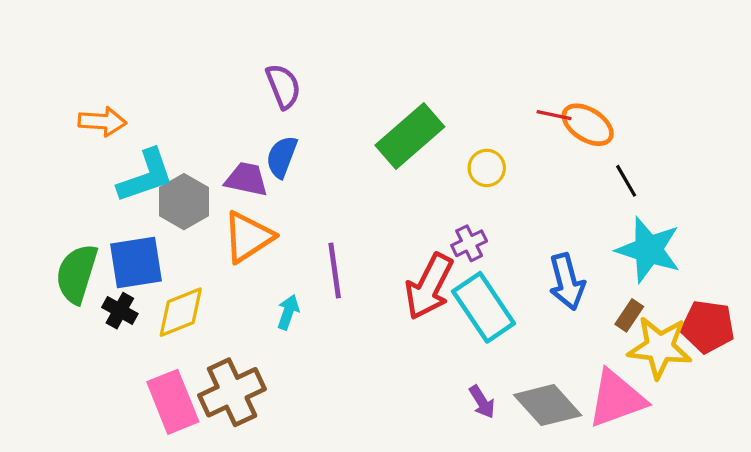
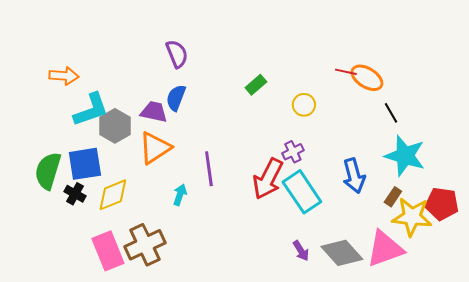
green rectangle: (410, 136) -> (256, 85), size x0.5

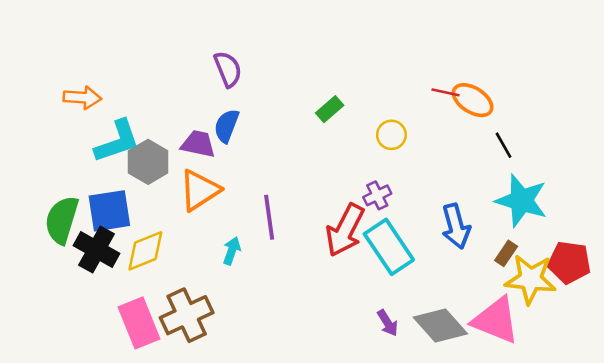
black cross: (75, 194) -> (96, 249), size x1.6
pink triangle: (385, 249) -> (496, 320), turned 42

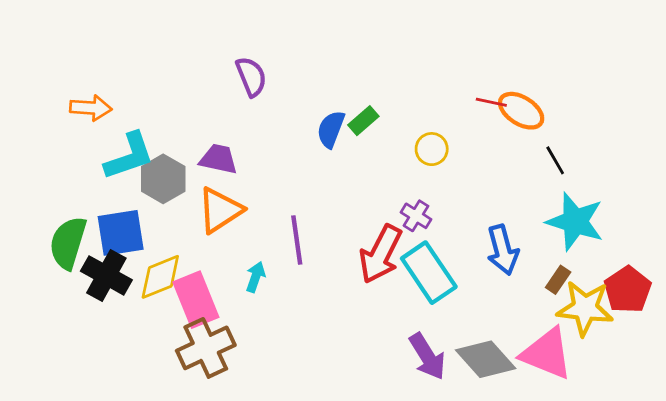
blue semicircle: (227, 126) -> (331, 129), moved
purple cross: (377, 195) -> (416, 216), turned -32
red pentagon: (569, 262) -> (628, 290), turned 30
pink rectangle: (139, 323) -> (196, 300), moved
purple arrow: (388, 323) -> (427, 356), size x1.6

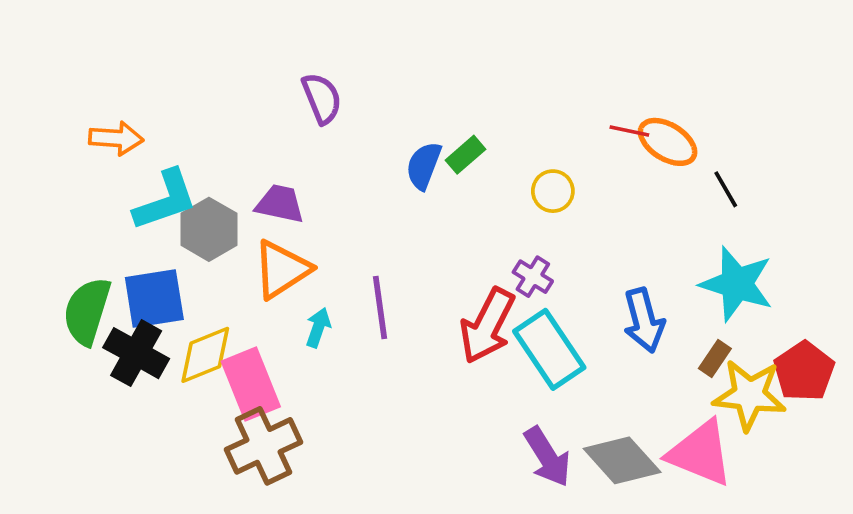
black line: (555, 160) -> (726, 189), moved
cyan arrow: (256, 277) -> (318, 328), moved

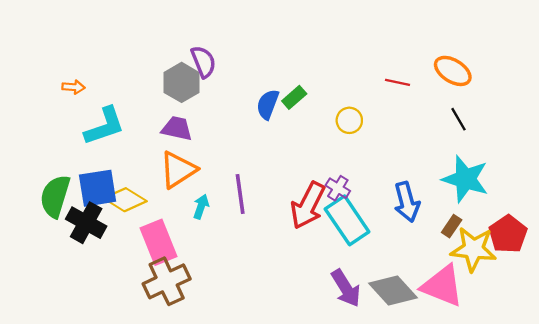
orange arrow: (116, 138) -> (73, 87), size x0.7
orange ellipse: (668, 142) -> (453, 71), moved
gray hexagon: (209, 229) -> (182, 82), moved
purple cross: (533, 277) -> (338, 188), moved
yellow diamond: (205, 355) -> (125, 200), moved, turned 54

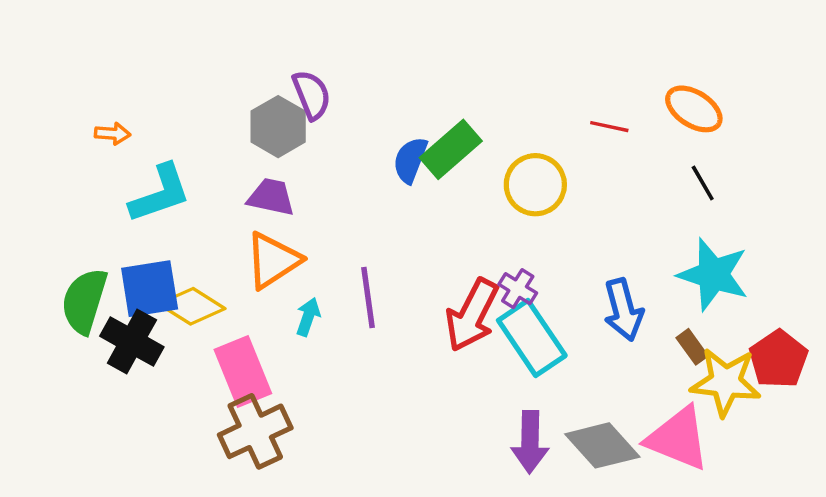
green rectangle: (294, 97) -> (451, 149), size x1.6
yellow circle: (349, 120) -> (535, 185), size x1.5
brown rectangle: (452, 226) -> (692, 347), turned -70
purple arrow: (346, 288) -> (530, 442), turned 33

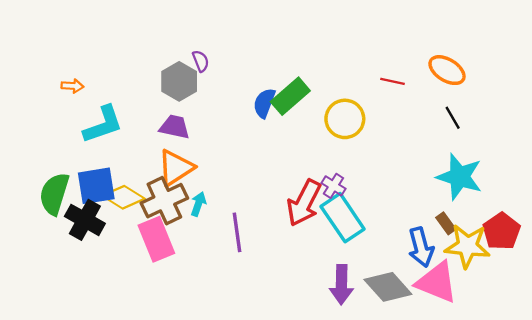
purple semicircle: (312, 95) -> (201, 61), size x0.7
purple line: (368, 297) -> (237, 232), moved
blue arrow: (623, 310) -> (421, 247), moved
brown cross: (255, 431) -> (164, 201), moved

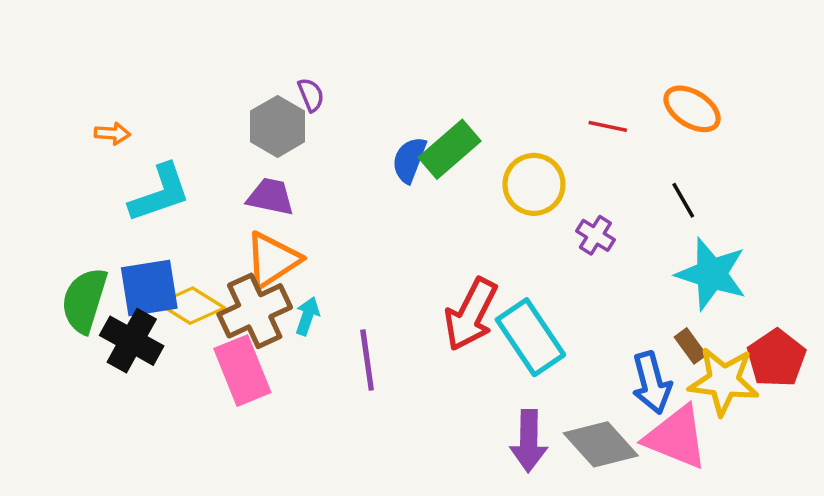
black line: (453, 118) -> (683, 200), moved
purple cross: (333, 186) -> (595, 235), moved

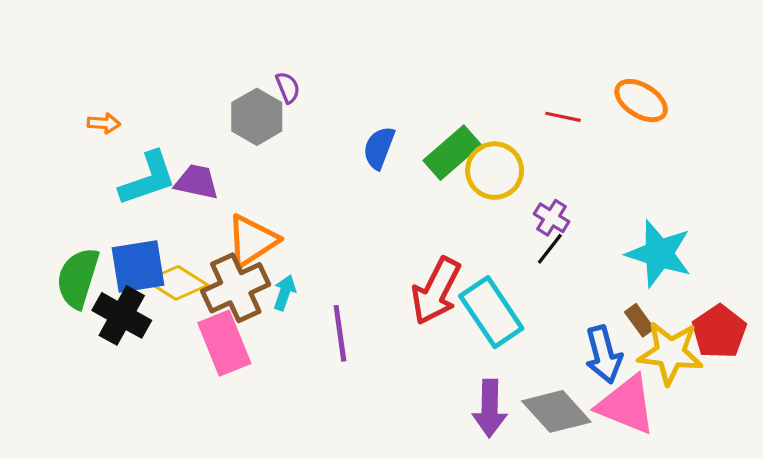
green rectangle: (450, 149) -> (452, 153), moved
purple trapezoid: (270, 197) -> (197, 182), moved
black line: (683, 200) -> (550, 249), moved, turned 68

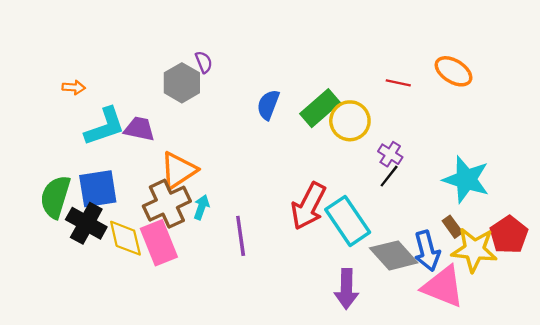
yellow diamond: (177, 283) -> (125, 238), moved, turned 45
gray diamond: (556, 411) -> (394, 255), moved

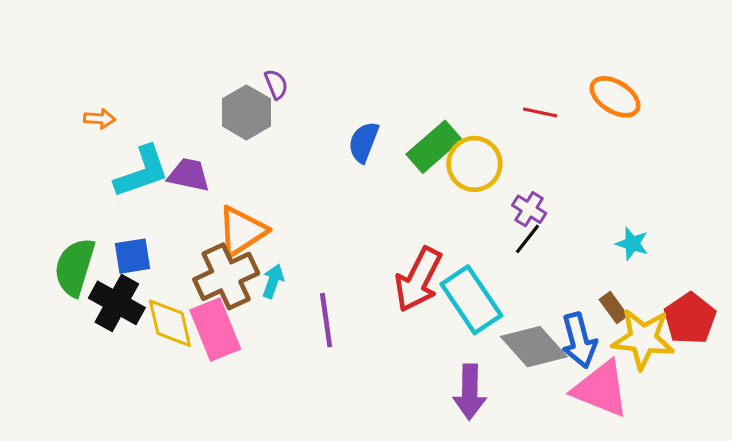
cyan star: (466, 180) -> (632, 244), size x0.5
blue square: (98, 189) -> (132, 256), size x0.7

